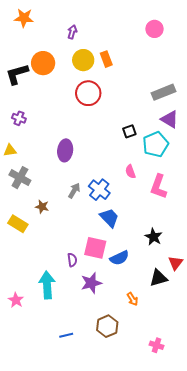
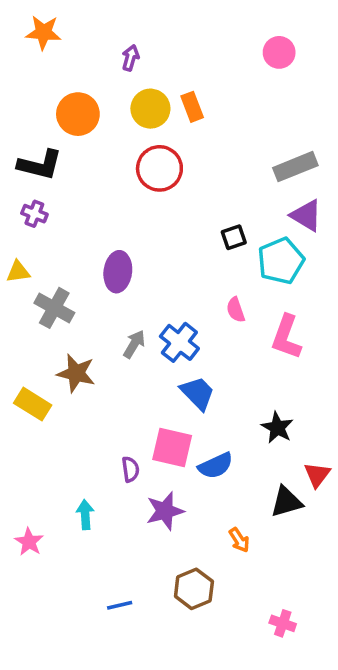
black L-shape: (17, 74) -> (40, 165), moved, turned -150
gray cross: (20, 178) -> (54, 308), moved
brown star: (42, 207) -> (76, 373), size x1.5
cyan arrow: (47, 285) -> (85, 515), size x0.6

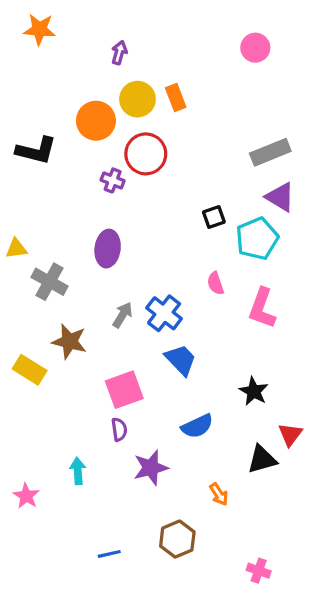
orange circle: (78, 114) -> (96, 121), moved
purple cross: (34, 214) -> (113, 180), moved
pink square: (172, 448) -> (124, 390), moved, turned -33

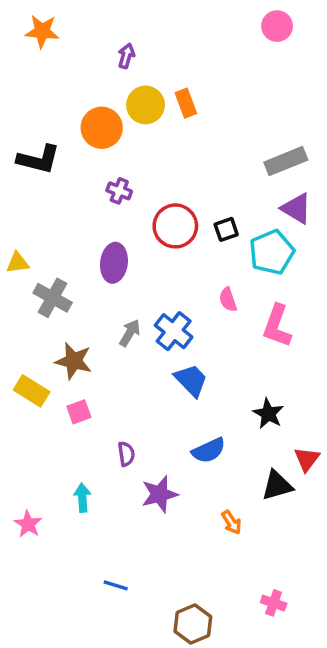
pink circle: (255, 48) -> (277, 26), moved
red circle: (146, 154) -> (175, 226), moved
pink square: (124, 390) -> (79, 412), moved, size x0.6
brown hexagon: (177, 539) -> (193, 624), moved
blue line: (109, 554) -> (116, 585), turned 30

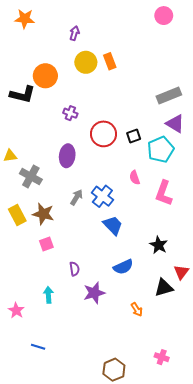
orange circle: (102, 128) -> (45, 76), moved
yellow rectangle: (32, 391) -> (17, 215), moved, turned 30
blue line: (116, 585) -> (38, 347), moved

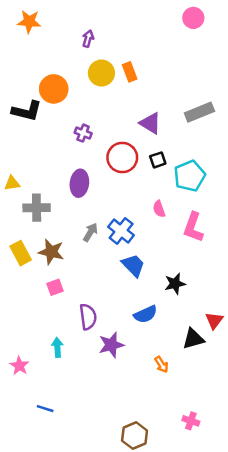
purple triangle: (175, 124) -> (150, 123), moved
gray cross: (31, 177) -> (37, 208), turned -30
black star: (159, 245) -> (175, 284), moved, turned 30
purple semicircle: (74, 269) -> (88, 317), size x1.5

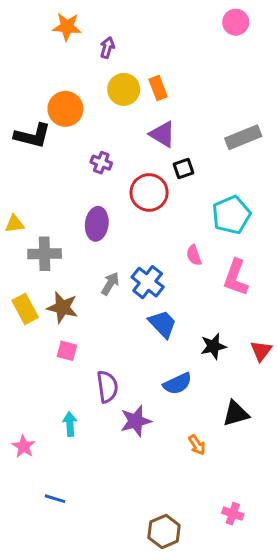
orange star: (29, 22) -> (67, 27), moved
purple triangle: (150, 123) -> (163, 134), moved
black square: (158, 160) -> (183, 169), moved
pink square: (55, 287) -> (67, 351), turned 35
red triangle: (214, 320) -> (261, 351), moved

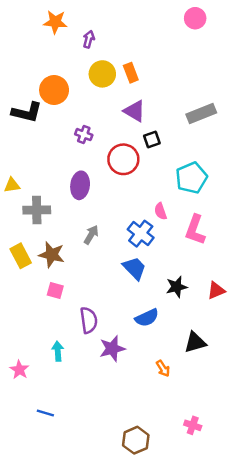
blue cross: (148, 282) -> (141, 234), moved
red triangle: (261, 351) -> (216, 290), turned 30

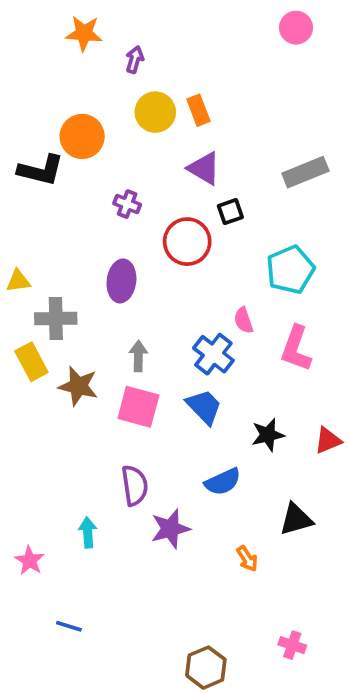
gray arrow: (91, 235) -> (138, 356), turned -30
yellow rectangle: (21, 256) -> (31, 362), moved
pink square: (55, 290) -> (138, 407), moved, size x1.6

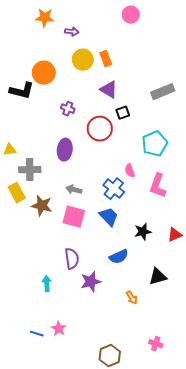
pink circle: (296, 28) -> (131, 15), moved
purple arrow: (135, 60) -> (72, 32), turned 80
gray arrow: (138, 356) -> (74, 190), turned -77
pink star: (30, 561) -> (59, 329), moved

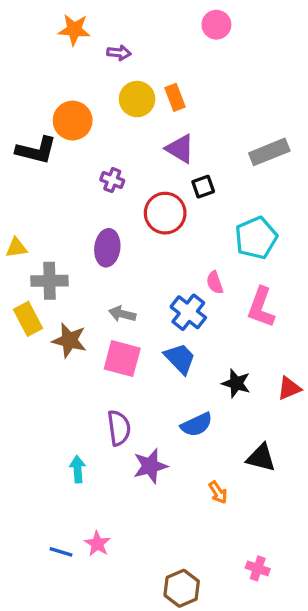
black star: (143, 232) -> (236, 383), turned 30
black triangle: (158, 277) -> (261, 458), turned 30

